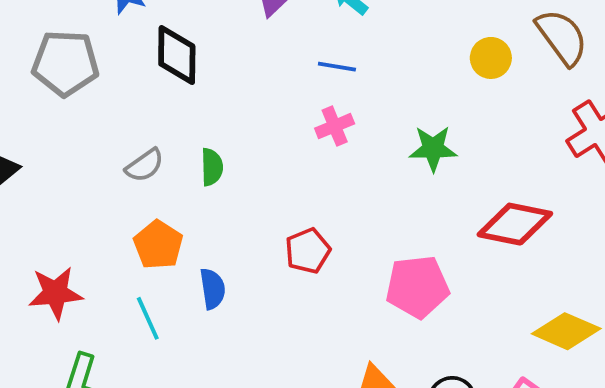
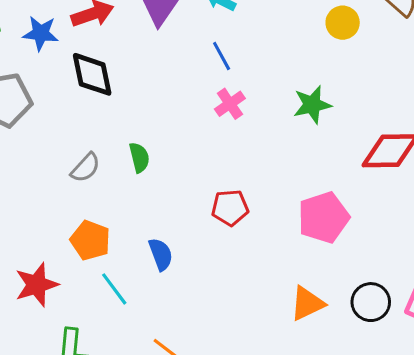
blue line: (337, 67) -> (222, 56), turned 64
orange pentagon: (158, 245) -> (90, 240), moved
red pentagon: (308, 251) -> (230, 208), turned 30

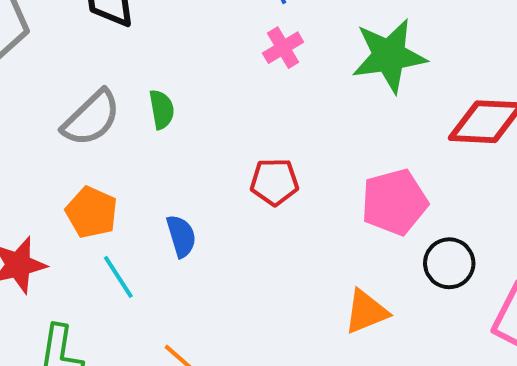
green star: (312, 105) -> (389, 56), size x1.5
gray semicircle: (85, 168) -> (91, 118), size x1.5
black circle: (371, 302) -> (449, 263), moved

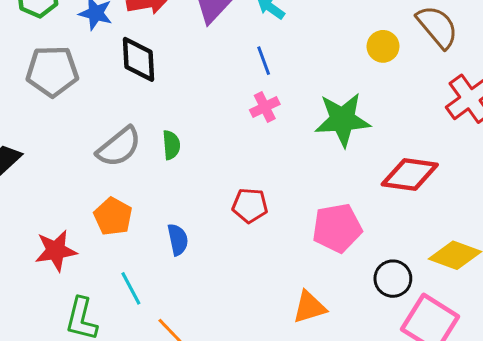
black circle: (449, 263) -> (393, 279), moved
cyan line: (118, 277) -> (131, 288), moved

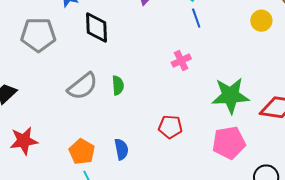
blue line: (264, 61) -> (196, 18), moved
green star: (342, 120) -> (230, 96), moved
orange pentagon: (113, 216) -> (82, 152), moved
red star: (56, 251) -> (24, 141), moved

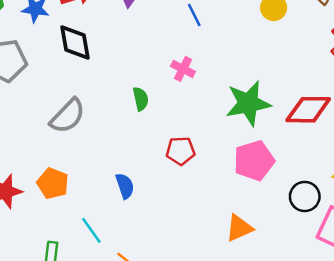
pink cross: (181, 61) -> (183, 69), turned -30
green semicircle: (118, 85) -> (141, 99), moved
orange pentagon: (82, 152) -> (53, 183), moved

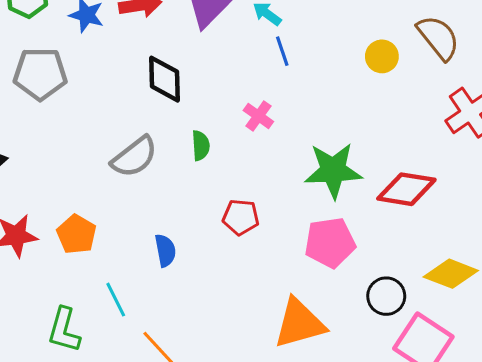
black diamond: (75, 42) -> (164, 79), moved
gray semicircle: (68, 116) -> (134, 157), moved
orange triangle: (239, 228) -> (299, 323), size x1.5

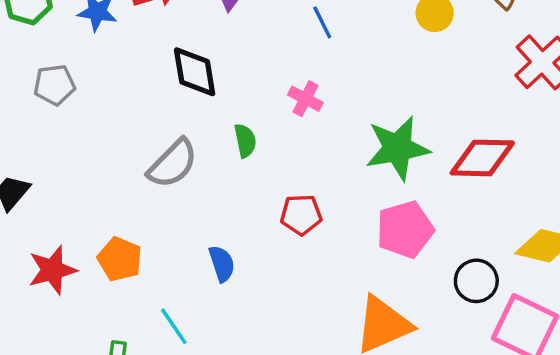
gray pentagon: (40, 74) -> (54, 85), size x0.7

